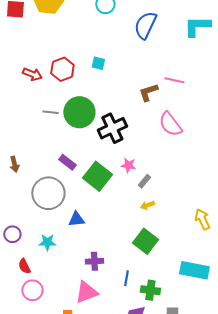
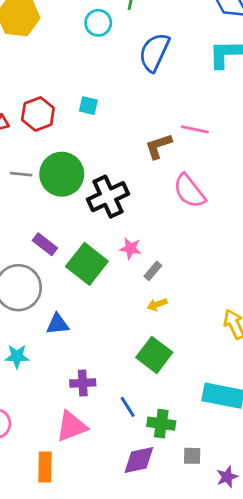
blue line: (126, 278) -> (128, 407), turned -42

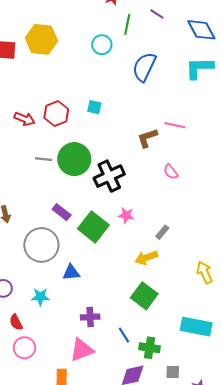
pink semicircle: (189, 191) -> (171, 172), size x0.6
gray rectangle: (153, 271) -> (162, 232), moved
yellow arrow: (157, 304) -> (146, 258), size x1.5

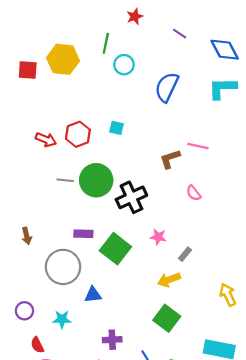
green line: (127, 25) -> (106, 43), moved
purple rectangle: (62, 212) -> (83, 234), turned -36
pink star: (126, 215) -> (158, 237), moved

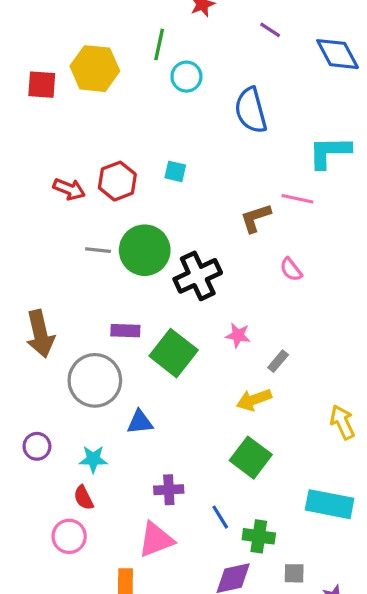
blue semicircle: (167, 87) -> (251, 110), turned -40
cyan L-shape: (222, 88) -> (330, 152), moved
brown arrow: (27, 236) -> (40, 334), size x1.8
red semicircle: (37, 345) -> (84, 498), moved

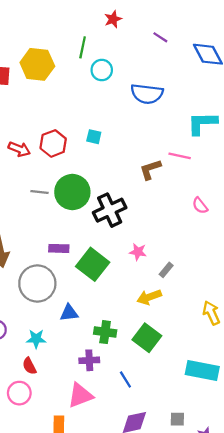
blue semicircle: (251, 110) -> (147, 94), turned -68
pink semicircle: (291, 269) -> (200, 206), moved
green cross: (259, 536) -> (105, 332), moved

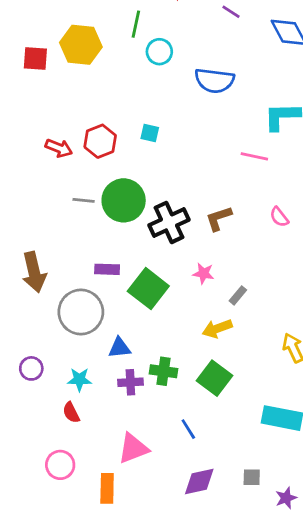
brown L-shape: (150, 169) -> (219, 218), moved
purple cross: (89, 360) -> (130, 382), moved
pink circle: (19, 393) -> (60, 465), moved

